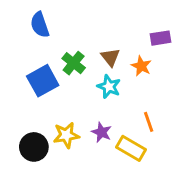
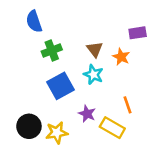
green cross: (74, 63) -> (52, 51), moved, turned 30
blue square: (43, 81) -> (61, 86), moved
yellow star: (66, 135) -> (57, 133), moved

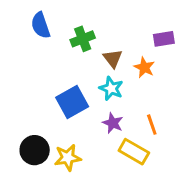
green cross: (52, 51) -> (83, 39), moved
purple star: (87, 114) -> (113, 123), moved

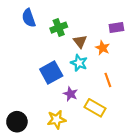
purple star: (113, 123) -> (70, 94), moved
orange line: (152, 125) -> (108, 80), moved
black circle: (35, 150) -> (17, 122), moved
yellow star: (68, 158) -> (57, 120), moved

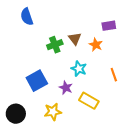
green cross: (59, 28) -> (55, 45), moved
cyan star: (79, 63) -> (79, 69), moved
blue square: (51, 72) -> (37, 81), moved
orange line: (108, 80) -> (114, 75), moved

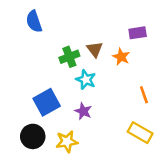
cyan star: (79, 69) -> (86, 80), moved
yellow rectangle: (89, 101) -> (140, 133), moved
black circle: (16, 114) -> (33, 136), moved

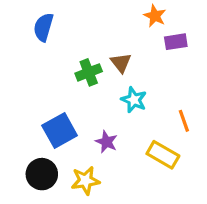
blue semicircle: (34, 21) -> (43, 27), turned 35
orange star: (121, 57) -> (155, 16), moved
cyan star: (86, 80) -> (134, 100), moved
yellow rectangle: (140, 133) -> (163, 155), moved

